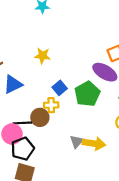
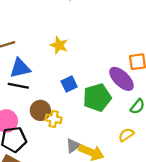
yellow cross: (51, 105) -> (54, 119), moved
black line: (22, 123) -> (18, 86), moved

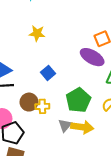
yellow star: (59, 45) -> (37, 33), moved
green pentagon: (97, 98) -> (78, 100), moved

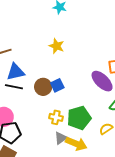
brown circle: (29, 102) -> (43, 87), moved
yellow cross: (42, 106) -> (56, 117), moved

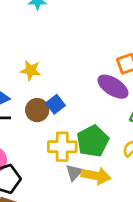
yellow star: (57, 46) -> (31, 70), moved
yellow cross: (56, 117) -> (62, 147), size x1.5

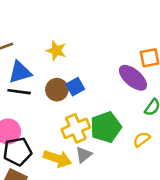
yellow cross: (62, 147) -> (76, 128), turned -32
yellow arrow: (96, 176) -> (57, 159), moved

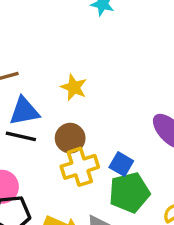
blue square: (75, 87) -> (121, 164), moved, turned -36
yellow cross: (76, 128) -> (80, 167), moved

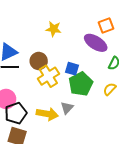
yellow star: (74, 87) -> (54, 29), moved

